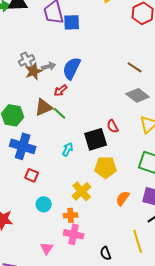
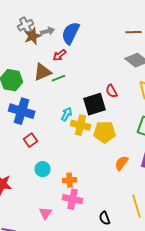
brown line: (135, 67) -> (134, 32), turned -35
green line: (60, 113) -> (59, 78), turned -64
red square: (32, 175) -> (31, 140), turned 32
yellow cross: (82, 191) -> (81, 125), moved, turned -36

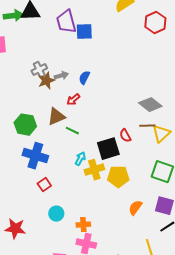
brown line: (134, 32) -> (147, 126), moved
blue semicircle: (71, 33) -> (84, 78), size x0.6
green line: (59, 78) -> (72, 131), moved, turned 48
yellow cross: (81, 125) -> (94, 170), turned -30

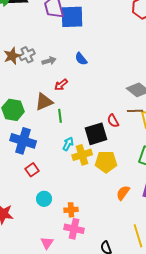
blue square: (84, 32) -> (72, 17), size x1.4
blue semicircle: (84, 78) -> (81, 59), moved, turned -64
brown star: (46, 81) -> (12, 56), moved
green line: (72, 131) -> (60, 116), turned 56

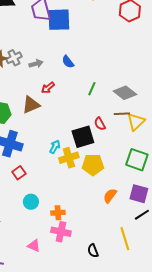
green line: (60, 116) -> (92, 89), moved, turned 32
pink triangle: (47, 243) -> (34, 246), turned -40

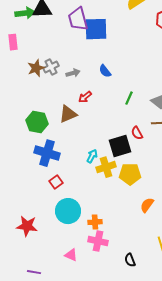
cyan circle: (31, 202) -> (68, 211), size x1.6

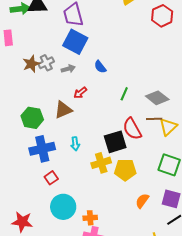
blue square: (96, 29) -> (75, 42), moved, turned 30
red semicircle: (137, 133) -> (132, 129), size x1.6
blue cross: (47, 153) -> (42, 149), turned -30
cyan arrow: (92, 156) -> (75, 144), moved, turned 144

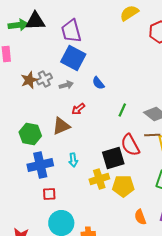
red square: (51, 178) -> (49, 194), turned 32
orange semicircle: (142, 201) -> (140, 217), turned -56

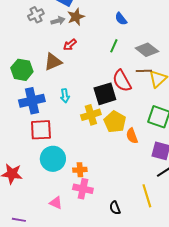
brown star: (29, 80) -> (76, 17), moved
blue semicircle: (98, 83) -> (121, 19), moved
yellow pentagon: (123, 186) -> (115, 122), turned 30
red square: (49, 194) -> (41, 130), size x1.6
orange semicircle: (140, 217) -> (132, 136), moved

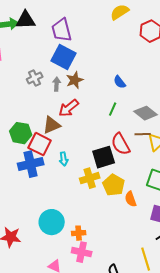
gray arrow: (58, 21) -> (57, 84), turned -72
red arrow: (70, 45) -> (69, 108), size x1.5
red square: (41, 130) -> (40, 144), moved, turned 30

